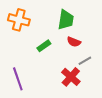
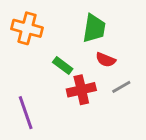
green rectangle: (44, 46) -> (63, 65), turned 72
red cross: (71, 77) -> (81, 90), moved, turned 36

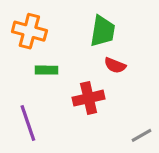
green rectangle: (63, 65) -> (47, 70), moved, turned -36
gray line: (121, 87) -> (141, 135), moved

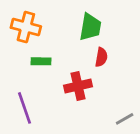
red semicircle: (115, 65) -> (101, 57), turned -102

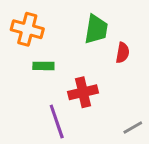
red semicircle: (101, 57) -> (123, 53), moved
purple line: (25, 108) -> (57, 122), moved

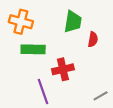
green rectangle: (43, 66) -> (33, 49), size x1.5

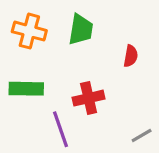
green trapezoid: (73, 22) -> (81, 29), moved
green rectangle: (33, 49) -> (26, 89), moved

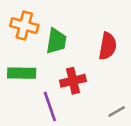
green trapezoid: (81, 29) -> (56, 41), moved
red semicircle: (131, 56) -> (108, 46), size x1.5

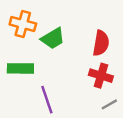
green trapezoid: (56, 41) -> (53, 38), turned 50
red cross: (73, 81) -> (101, 76), moved, turned 30

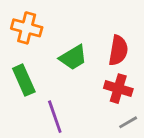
green trapezoid: (53, 38) -> (73, 58), moved
green rectangle: (20, 68) -> (24, 80), turned 65

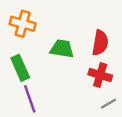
green trapezoid: (73, 58) -> (62, 49), turned -140
purple line: (55, 117) -> (30, 99), moved

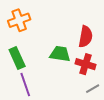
orange cross: (23, 24) -> (19, 20), turned -35
green trapezoid: (62, 49) -> (60, 54), moved

